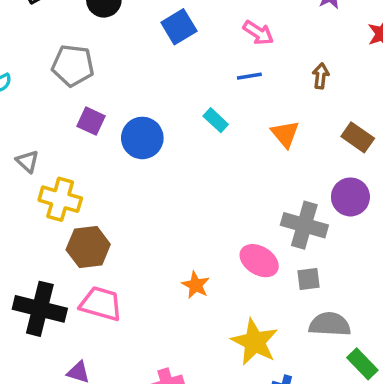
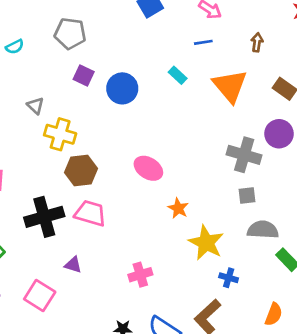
orange triangle: (285, 134) -> (230, 86), size x1.6
pink ellipse: (259, 261) -> (148, 168), moved
orange star: (196, 285) -> (178, 208), moved
black cross: (40, 309) -> (44, 217), turned -30

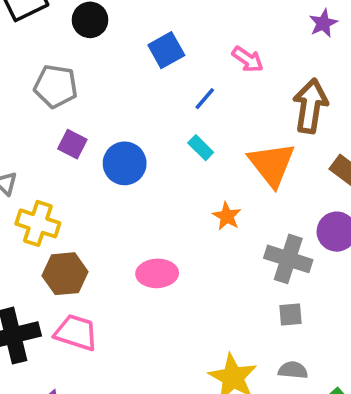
blue line: (203, 42) -> (205, 99), moved, turned -42
brown arrow: (257, 42) -> (310, 106), size x2.0
pink ellipse: (148, 168) -> (157, 273), turned -36
orange star: (178, 208) -> (227, 216), moved
gray semicircle: (263, 230) -> (293, 370), moved, size x0.7

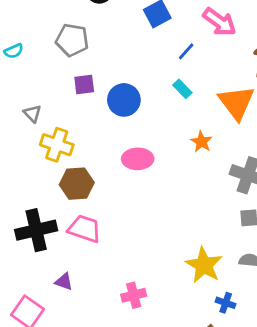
pink arrow: (248, 59) -> (219, 22), size x1.4
purple square: (72, 144) -> (84, 85), turned -35
pink ellipse: (157, 273) -> (138, 159), moved

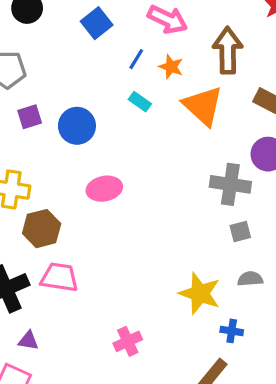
orange star: (201, 142) -> (171, 67), moved
purple triangle: (64, 282) -> (28, 341), moved

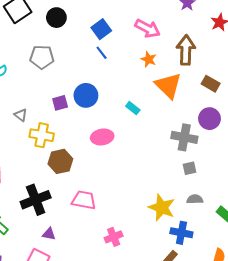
blue line: (136, 59) -> (102, 53), moved, turned -72
cyan rectangle: (140, 102) -> (133, 108), moved
purple square: (30, 117) -> (60, 103), moved
pink trapezoid: (59, 277) -> (84, 200), moved
blue cross: (232, 331) -> (181, 233), size x1.5

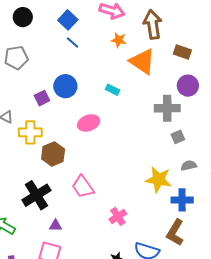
pink trapezoid: (84, 200) -> (83, 187), turned -125

